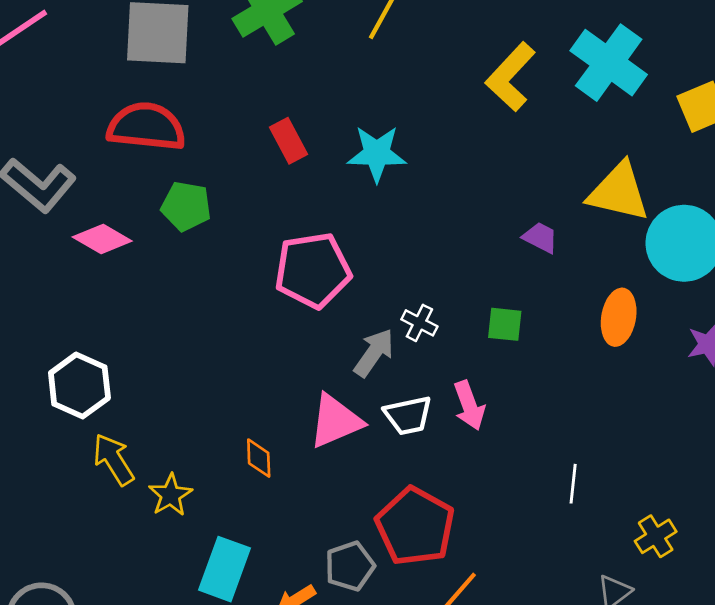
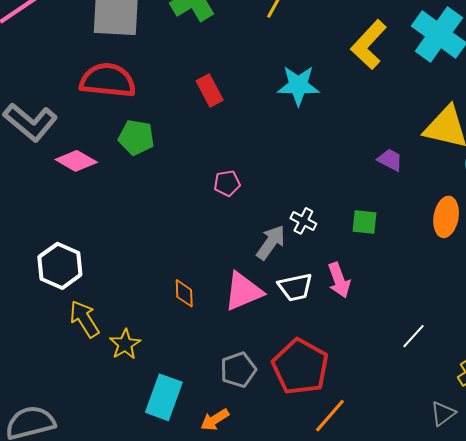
cyan star: (377, 154) -> (298, 85), moved
pink pentagon: (313, 270) -> (227, 183), size x0.5
orange diamond: (259, 458) -> (184, 293), moved
white line: (573, 484) -> (413, 336), turned 36
gray pentagon: (350, 566) -> (238, 370), moved

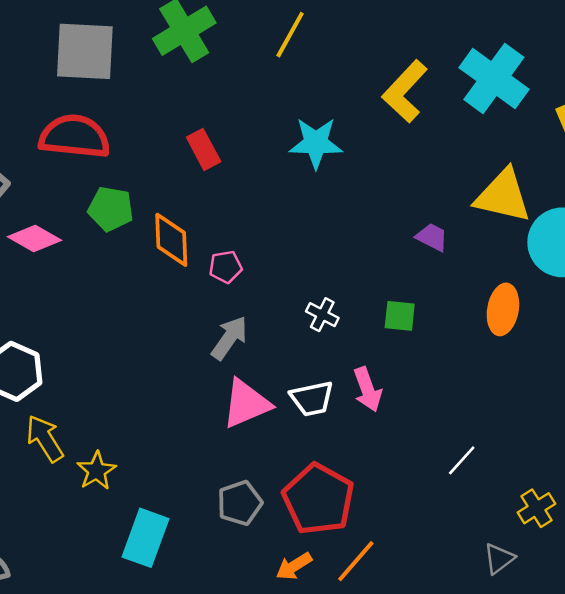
gray arrow: (271, 242) -> (229, 338), moved
orange diamond: (184, 293) -> (171, 240), moved, size x1.5
orange arrow: (215, 420) -> (294, 566), moved

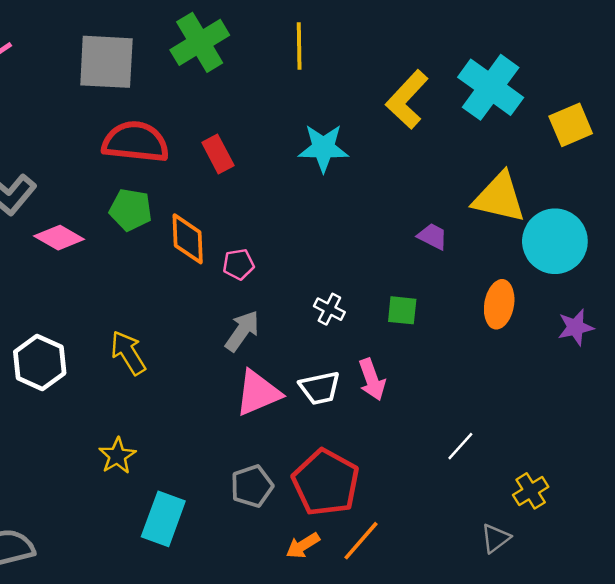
yellow line: (290, 35) -> (299, 46), turned -30
red semicircle: (75, 137) -> (135, 142), moved
yellow arrow: (45, 438) -> (128, 353), moved

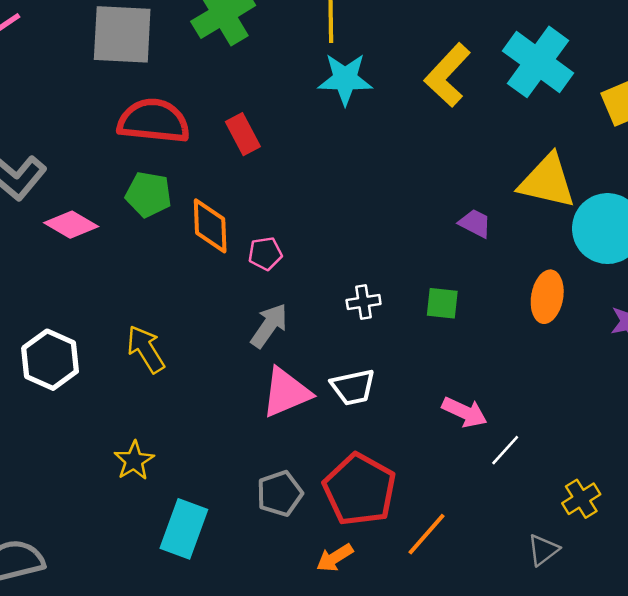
cyan star: (323, 148) -> (345, 79), moved
white cross: (329, 309) -> (364, 302), turned -36
pink arrow: (372, 379) -> (465, 412), moved, turned -45
orange line: (361, 541) -> (426, 534), moved

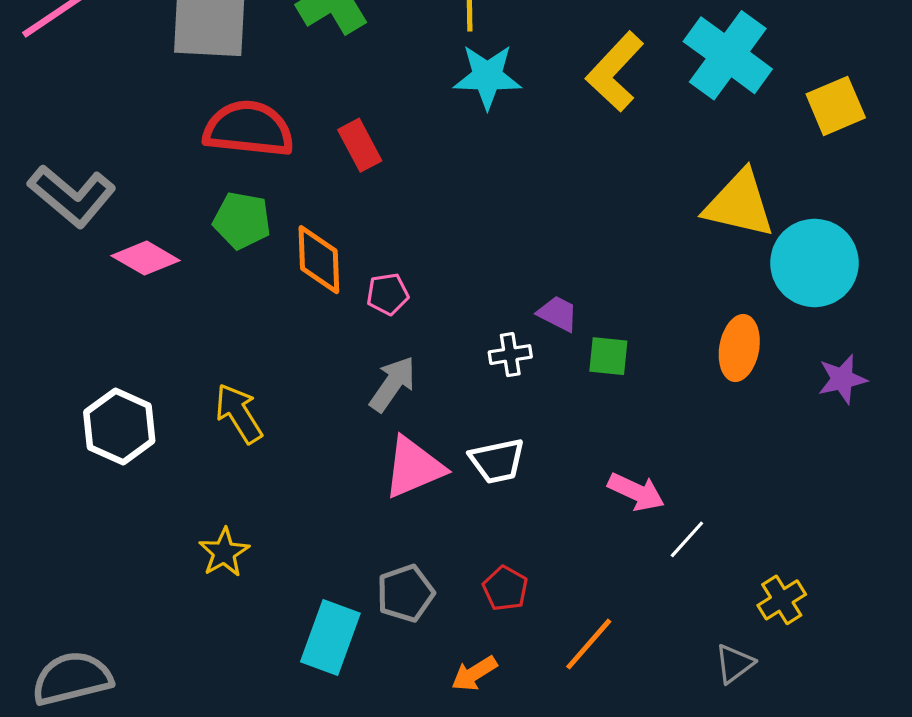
purple trapezoid: (475, 223) -> (558, 314), moved
red pentagon: (360, 490) -> (505, 588), size x0.5
cyan rectangle: (184, 529) -> (330, 638), moved

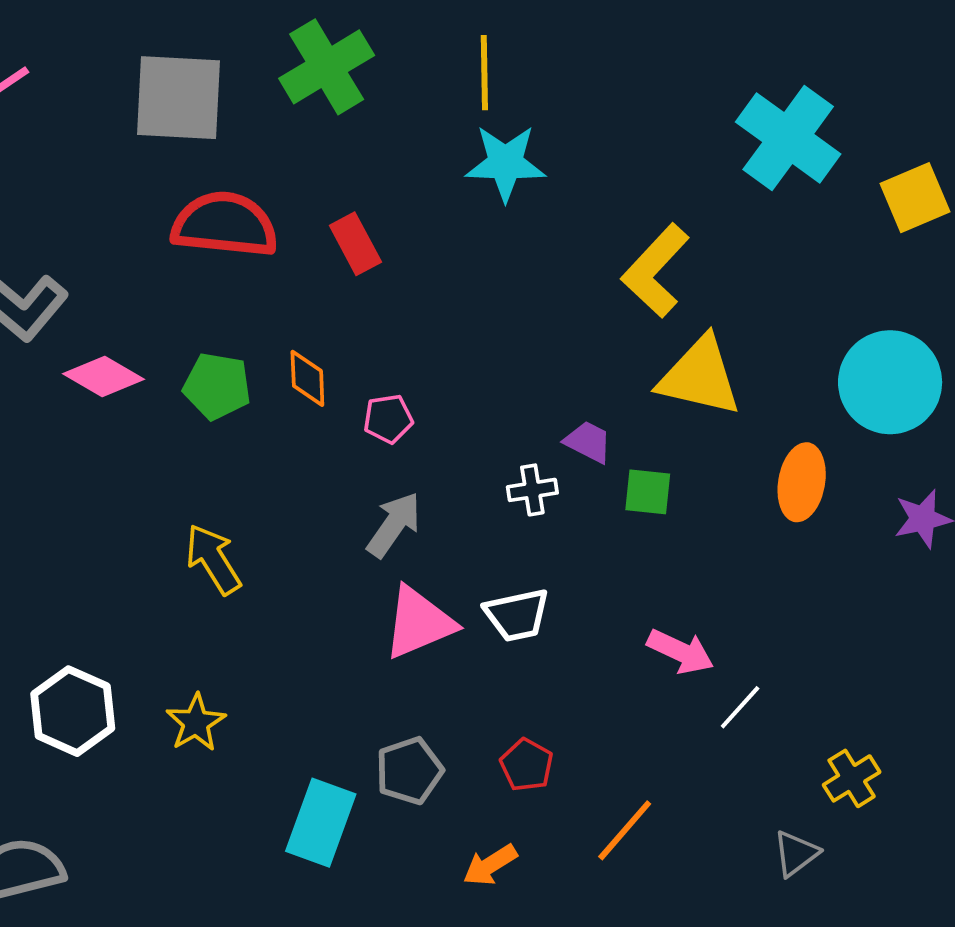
yellow L-shape: (615, 72) -> (655, 271), moved
yellow triangle: (739, 204) -> (700, 376), moved
green pentagon: (242, 220) -> (217, 386), moved
orange diamond: (319, 260) -> (307, 378), size x0.7
white hexagon: (119, 427) -> (73, 711), moved

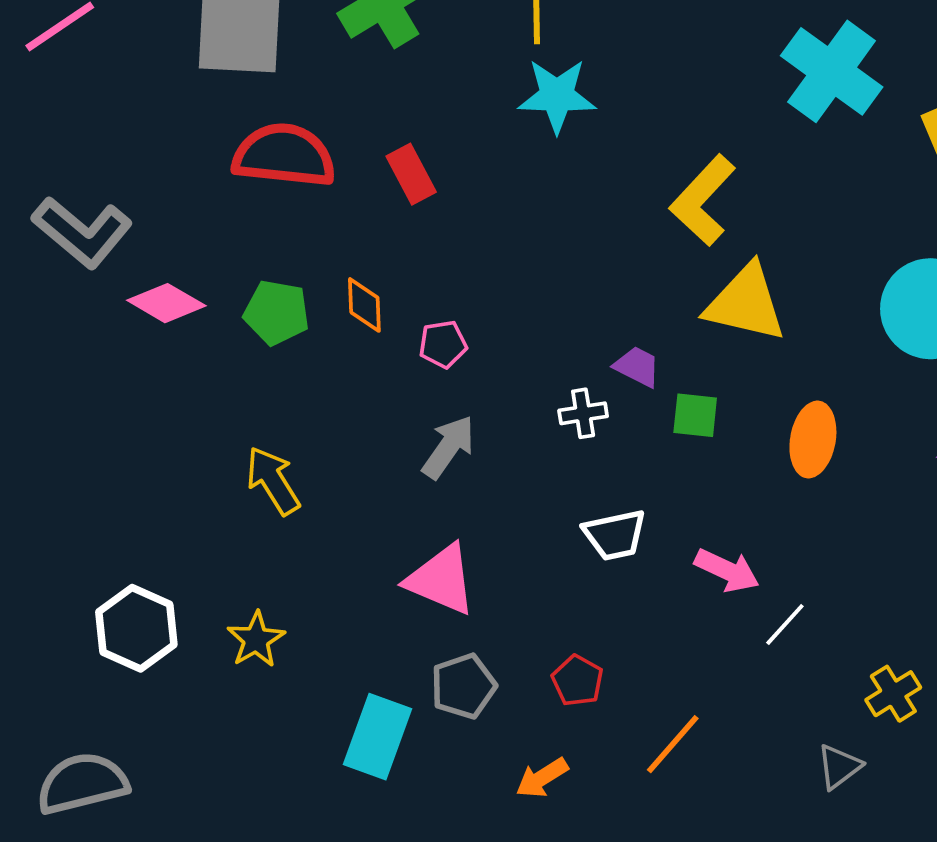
orange ellipse: (802, 482) -> (813, 440), moved
white trapezoid: (517, 615) -> (615, 535), moved
pink triangle: (419, 623) -> (441, 580), moved, turned 46

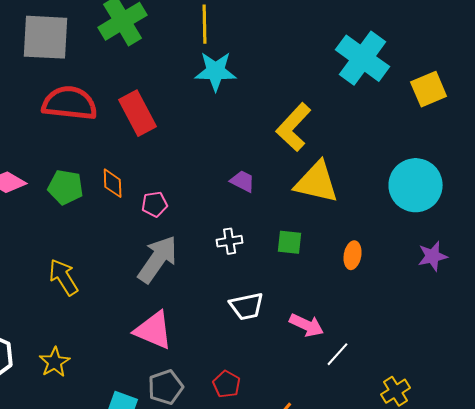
red rectangle: (411, 174) -> (138, 113), size x1.4
purple trapezoid: (637, 367) -> (243, 181), moved
orange ellipse: (813, 440) -> (353, 255), size x0.7
gray arrow: (449, 447) -> (158, 259), size x1.4

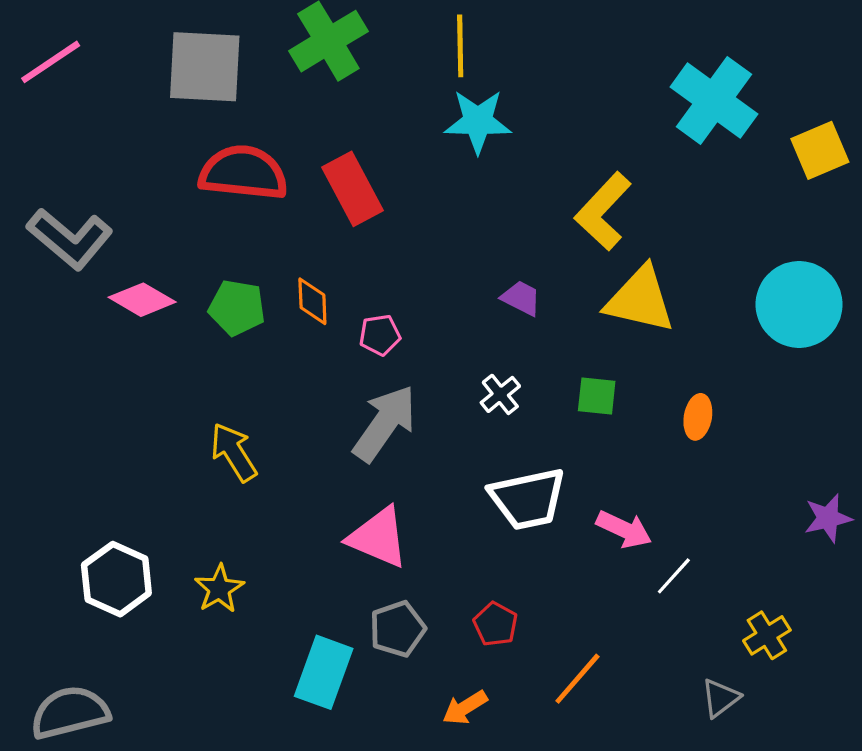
white cross: (230, 241) -> (500, 394), turned -30
purple star: (433, 256) -> (828, 518), moved
white trapezoid: (247, 306) -> (528, 499), size x1.4

